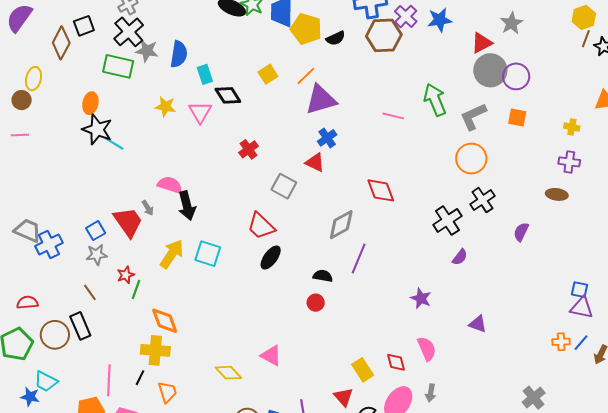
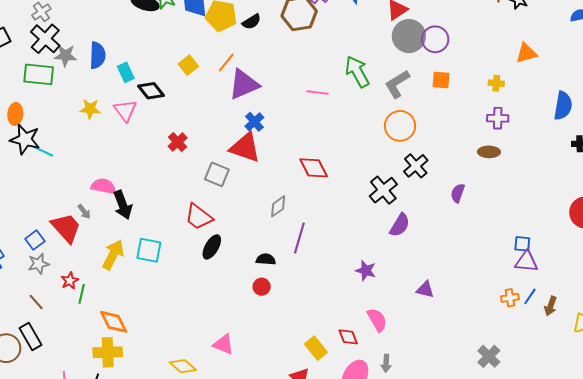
red triangle: (315, 162) -> (245, 147), size x1.6
gray diamond: (341, 225) -> (278, 206), size x0.7
purple semicircle: (460, 257) -> (400, 225), size x1.4

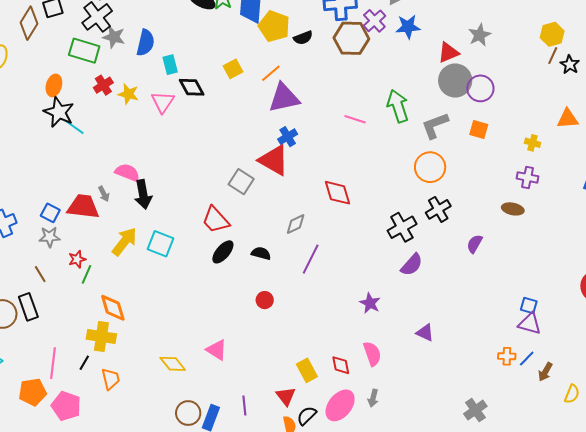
red cross: (178, 142) -> (103, 85), moved
red trapezoid: (66, 228) -> (83, 207), turned -52
blue square: (35, 240) -> (50, 213), turned -36
black semicircle: (266, 259) -> (261, 253), moved

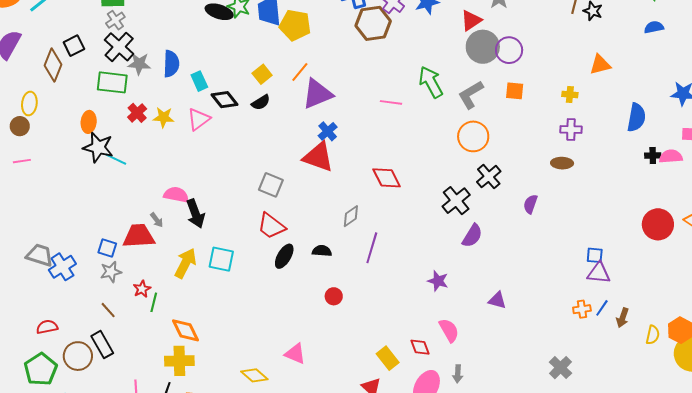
black semicircle: (303, 38) -> (261, 102), moved
pink triangle: (163, 102) -> (199, 119), turned 30
gray square: (241, 182) -> (271, 185), moved

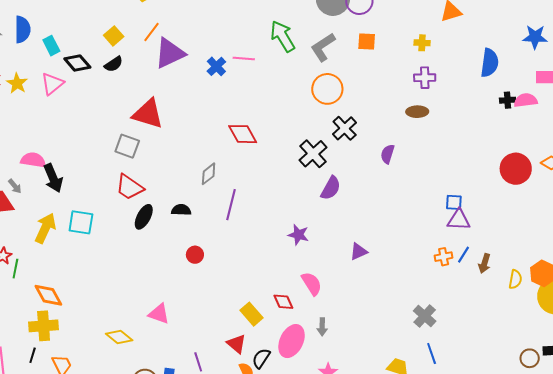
yellow star: (163, 117) -> (17, 83), turned 30
blue cross: (328, 131) -> (216, 66), moved
red triangle: (318, 157) -> (148, 114), moved
purple triangle: (497, 300) -> (359, 252), turned -36

